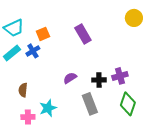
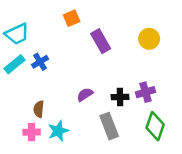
yellow circle: (134, 18) -> (149, 39), moved
orange square: (43, 34) -> (72, 18), moved
brown semicircle: (23, 90) -> (39, 109), moved
pink cross: (28, 117) -> (32, 132), moved

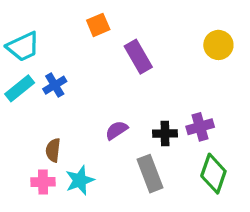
yellow circle: (149, 39) -> (218, 45), moved

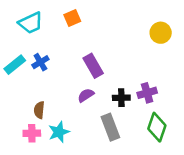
cyan trapezoid: (23, 47) -> (31, 23), moved
purple rectangle: (138, 57) -> (93, 66), moved

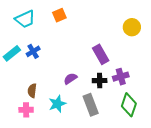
purple rectangle: (93, 66) -> (101, 54), moved
cyan star: (59, 132) -> (57, 104), moved

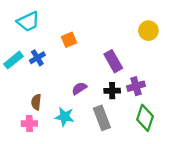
orange square: (59, 15) -> (69, 40), moved
cyan star: (57, 104) -> (65, 117), turned 30

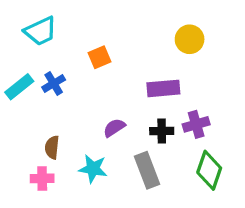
yellow circle: (148, 31) -> (190, 39), moved
purple rectangle: (113, 61) -> (163, 88), turned -65

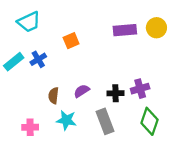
yellow circle: (190, 39) -> (156, 28), moved
purple rectangle: (163, 88) -> (125, 30), moved
brown semicircle: (52, 147) -> (53, 96), moved

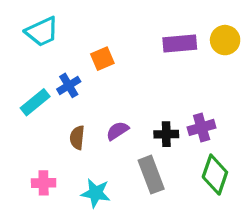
blue cross: (38, 59) -> (69, 85), moved
cyan rectangle: (14, 62) -> (35, 102), moved
cyan star: (66, 120) -> (96, 193), moved

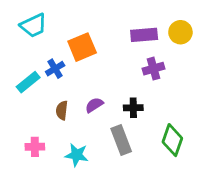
orange square: (102, 59) -> (82, 47), size x1.5
purple cross: (202, 127) -> (153, 69), moved

